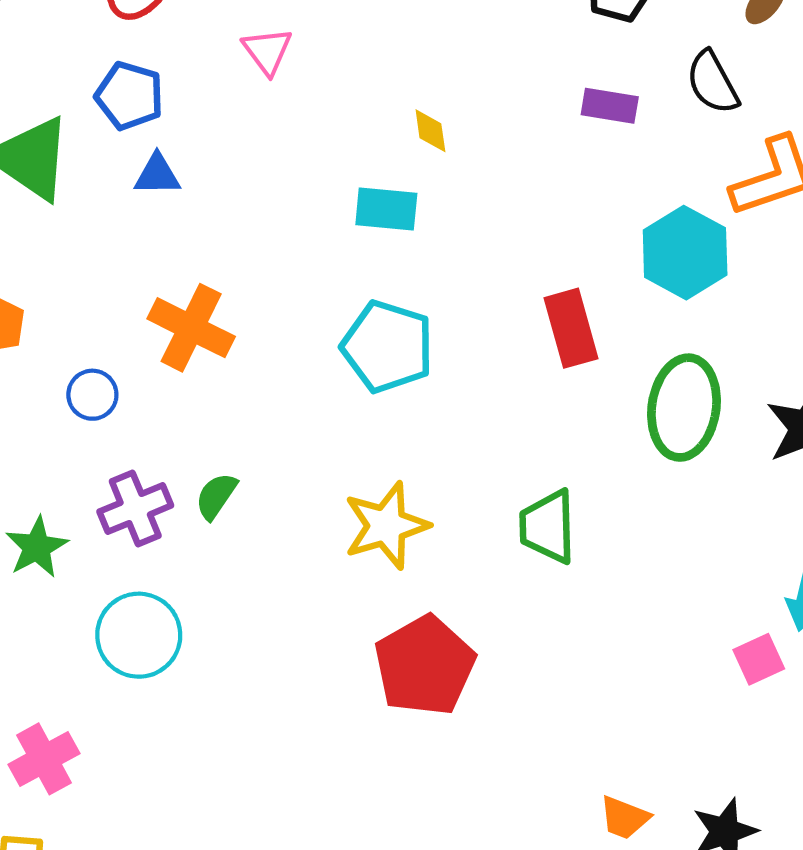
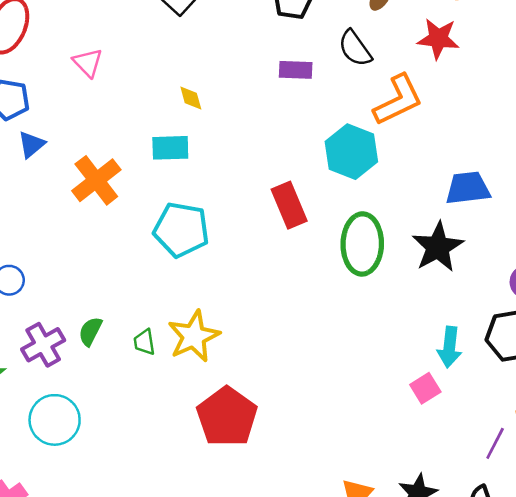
blue triangle: (157, 175) -> (31, 144), turned -32
orange cross: (191, 328) -> (96, 180), moved, turned 33
green trapezoid: (548, 527) -> (144, 342), moved, size x0.6

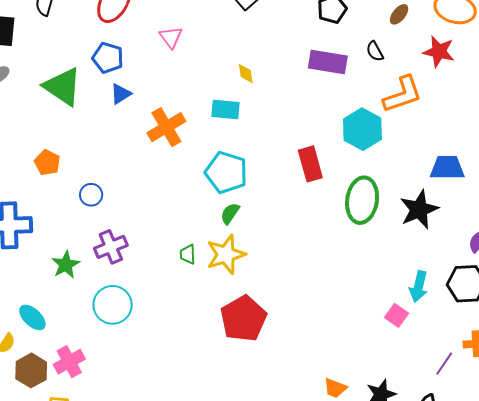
black semicircle: (355, 48) -> (375, 51), size x0.7
purple rectangle: (296, 70) -> (328, 62), size x1.5
green semicircle: (90, 331) -> (230, 213), moved
pink square: (425, 388) -> (396, 315), turned -30

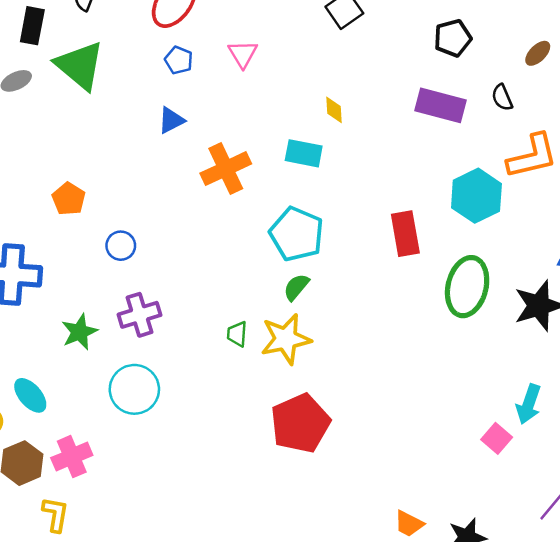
blue pentagon: (108, 58) -> (179, 60), moved, size x0.7
green triangle: (63, 87) -> (80, 65), moved

